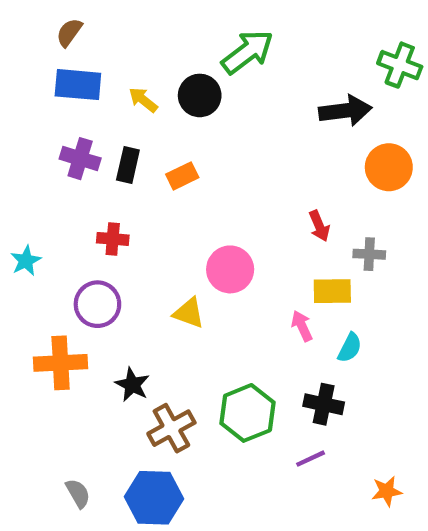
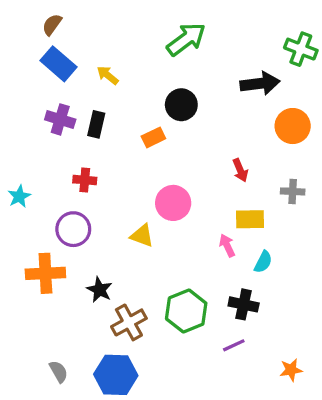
blue rectangle: (78, 85) -> (59, 64), turned 36
black circle: (200, 95) -> (181, 105), moved
orange rectangle: (182, 176) -> (153, 137), moved
gray cross: (369, 254) -> (293, 191), moved

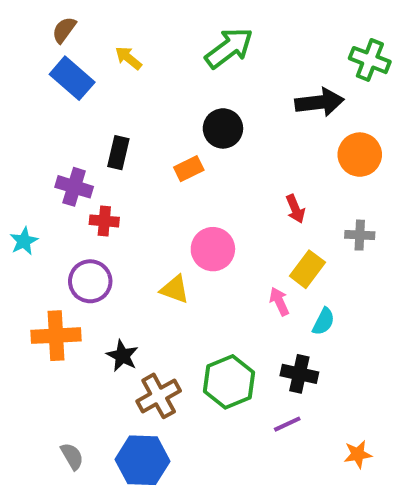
yellow arrow: (108, 75) -> (128, 58), moved
purple cross: (60, 119) -> (74, 187), moved
yellow rectangle: (250, 219) -> (307, 269), turned -52

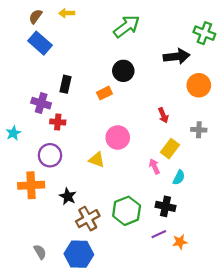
yellow arrow: (128, 58) -> (67, 13), moved, turned -40
orange star: (358, 454) -> (180, 242), moved

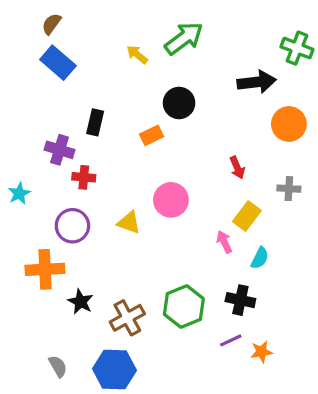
yellow arrow: (67, 13) -> (137, 55), moved, turned 40
yellow triangle: (97, 160) -> (129, 223), moved
black star: (68, 196) -> (81, 302), moved

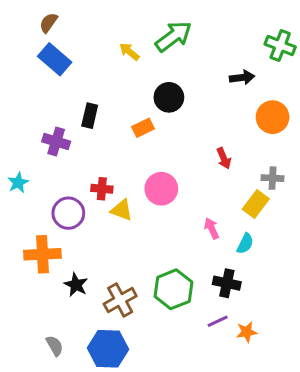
black arrow: (257, 82) -> (242, 78), size x0.7
red cross: (84, 177) -> (102, 189), moved
yellow rectangle: (247, 216) -> (256, 204), moved

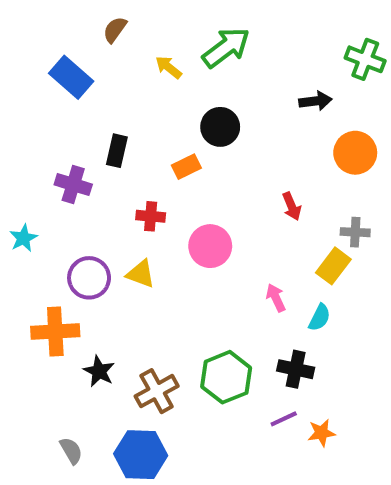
brown semicircle: (49, 23) -> (115, 30), moved
red cross: (102, 189) -> (151, 216), moved
yellow triangle: (122, 210) -> (141, 274), moved

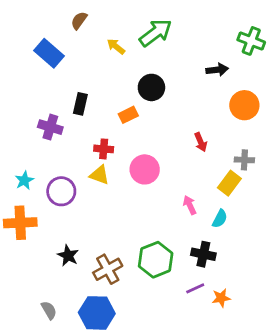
cyan star: (23, 238) -> (24, 180), moved
yellow triangle: (141, 274) -> (100, 175), moved
orange cross: (55, 331) -> (20, 223), moved

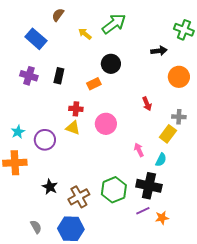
purple cross: (50, 127) -> (29, 76), moved
black cross: (203, 254) -> (149, 186), size x1.4

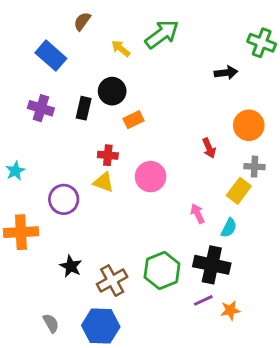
black circle: (111, 64) -> (112, 91), moved
orange circle: (179, 77) -> (249, 125), moved
cyan star: (18, 132) -> (15, 171), moved

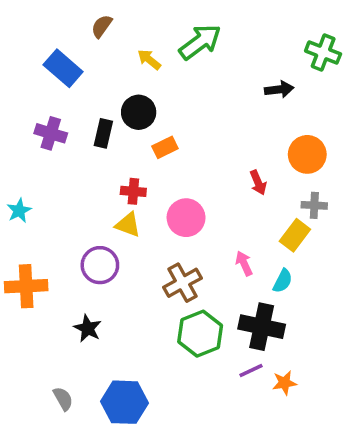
purple circle: (64, 199) -> (100, 265), moved
brown cross: (112, 281) -> (183, 283), moved

